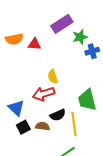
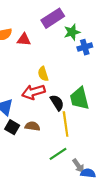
black semicircle: (58, 115) -> (57, 103), moved, turned -98
black square: (23, 127) -> (12, 127), turned -32

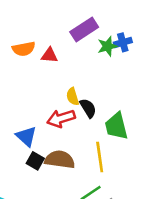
blue cross: (85, 47) -> (123, 42), moved
black semicircle: (57, 103) -> (88, 108), moved
brown semicircle: (32, 126) -> (60, 160), size x1.6

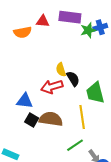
purple rectangle: (84, 30) -> (70, 17), turned 40
red triangle: (49, 55) -> (43, 21), moved
blue triangle: (26, 136) -> (25, 101), turned -36

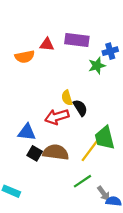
green star: (88, 30) -> (97, 66), moved
green trapezoid: (95, 93) -> (105, 138), moved
yellow line: (82, 117) -> (90, 150), turned 45

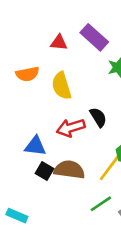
purple rectangle: (77, 40) -> (94, 37), turned 35
orange semicircle: (25, 57) -> (27, 74), moved
yellow semicircle: (67, 98) -> (62, 86), moved, size x1.5

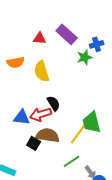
black semicircle: (98, 117) -> (54, 103), moved
red arrow: (71, 128) -> (41, 114), moved
black square: (44, 171) -> (34, 143), moved

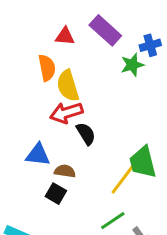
orange semicircle: (16, 62) -> (47, 68), moved, turned -90
red arrow: (41, 114) -> (66, 113), moved
brown semicircle: (48, 135) -> (65, 171), moved, size x0.6

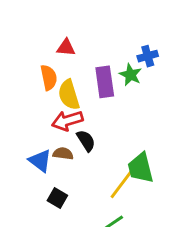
purple rectangle: (105, 30) -> (105, 82), moved, turned 40
green star: (132, 65) -> (130, 75), turned -30
blue triangle: (38, 155) -> (40, 161), turned 30
brown semicircle: (65, 171) -> (63, 154), moved

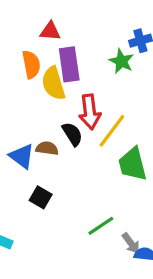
purple rectangle: (105, 82) -> (69, 64), moved
red arrow: (67, 121) -> (90, 112), moved, turned -80
yellow line: (122, 184) -> (112, 131), moved

